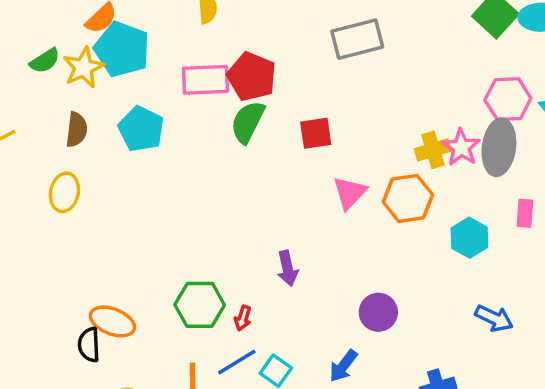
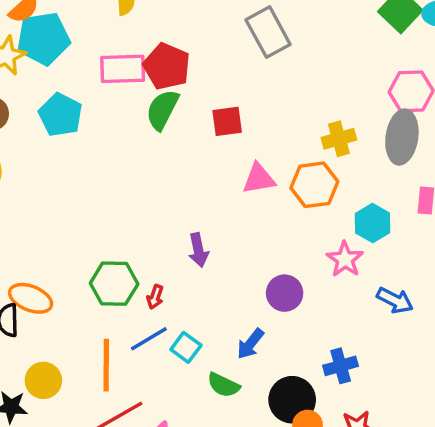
gray rectangle: (357, 39) -> (268, 32), turned 75
cyan pentagon: (122, 49) -> (43, 39), turned -30
pink star: (461, 147) -> (345, 259), moved
pink triangle: (350, 193) -> (259, 179), turned 36

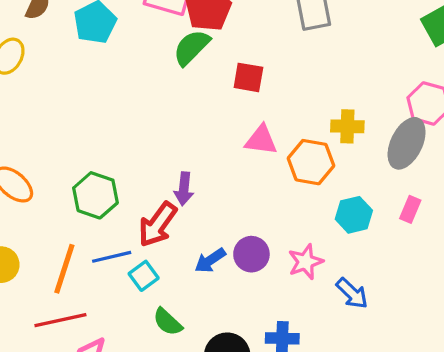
pink star: (345, 259) -> (306, 262), moved
red arrow: (155, 297) -> (158, 224), moved, size x2.0
blue arrow: (250, 344) -> (210, 260), moved

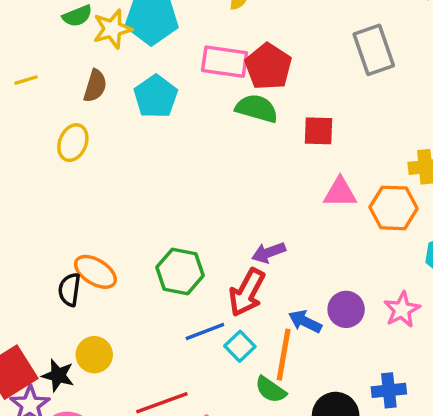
green semicircle: (191, 47) -> (257, 108), turned 69
purple arrow: (184, 189) -> (269, 253), turned 72
blue arrow: (210, 260) -> (305, 321), turned 68
orange line: (64, 269) -> (284, 355), moved

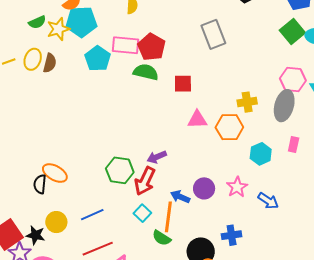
cyan pentagon: (156, 96) -> (98, 59), moved
yellow ellipse: (73, 143) -> (33, 59), moved
green hexagon: (180, 271) -> (120, 170), moved
blue line: (205, 332) -> (92, 215), moved

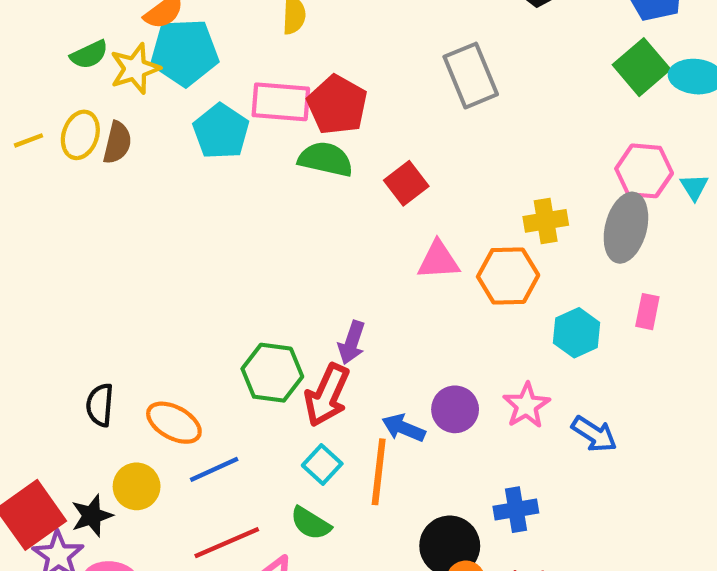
red square: (183, 84) -> (406, 183), turned -36
purple arrow: (157, 157) -> (352, 343), turned -48
orange ellipse: (55, 173) -> (174, 423), moved
black star: (36, 235) -> (92, 516), turned -30
green semicircle: (162, 238) -> (311, 523), moved

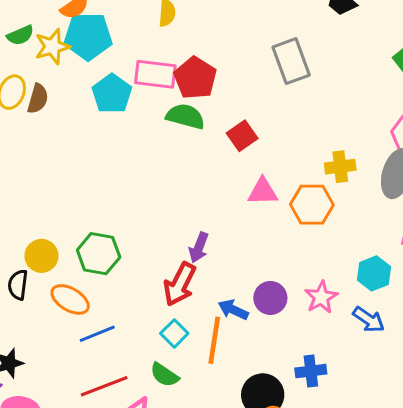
cyan hexagon: (577, 333) -> (374, 273), moved
green hexagon: (272, 373) -> (99, 254), moved
yellow circle: (137, 486) -> (41, 256), moved

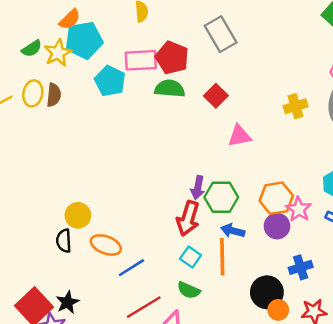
gray rectangle: (291, 61) -> (221, 34), moved
orange hexagon: (312, 205) -> (276, 198), moved
green hexagon: (99, 254) -> (221, 197), moved
purple circle: (270, 298) -> (277, 226), moved

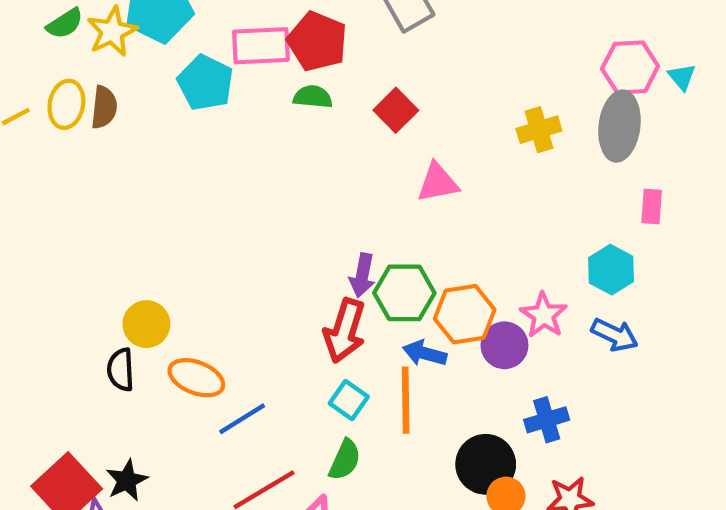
green semicircle: (170, 89) -> (313, 97), size x0.7
orange hexagon: (276, 198) -> (465, 314), moved
green semicircle: (189, 290) -> (345, 460), turned -90

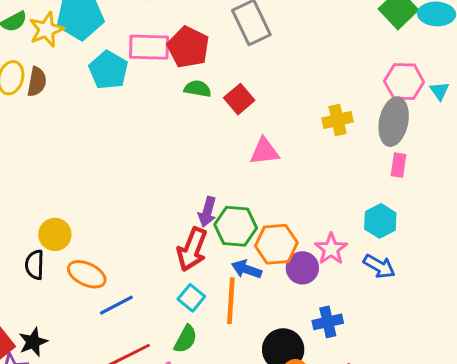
green semicircle: (313, 97) -> (198, 89), moved
pink rectangle: (652, 206) -> (399, 165), moved

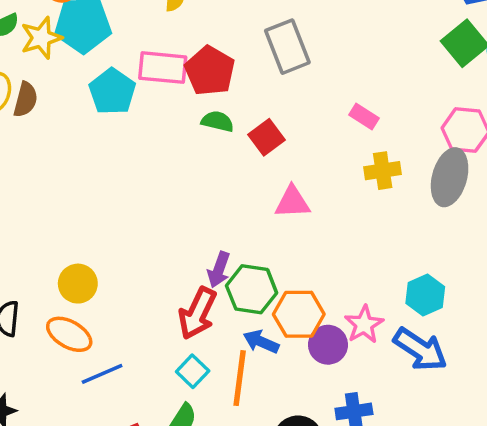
pink rectangle: (399, 165) -> (364, 116), moved, turned -70
yellow circle: (55, 234) -> (78, 284), moved
blue arrow: (379, 266) -> (420, 349), size x1.4

